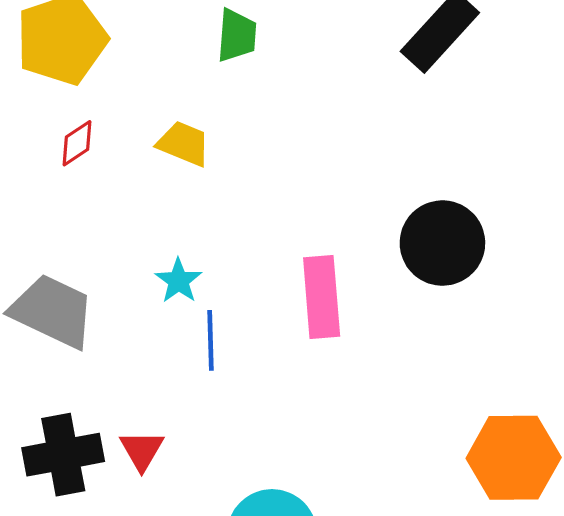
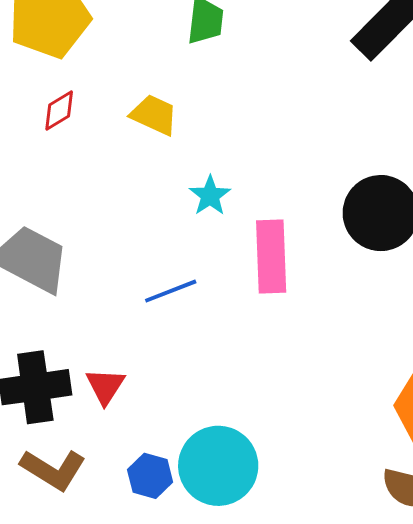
cyan star: (179, 281) -> (210, 196), moved
blue line: (210, 340) -> (171, 291), turned 68

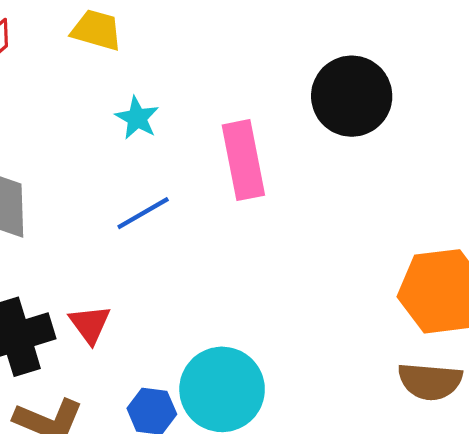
cyan star: (210, 196) -> (137, 118), moved

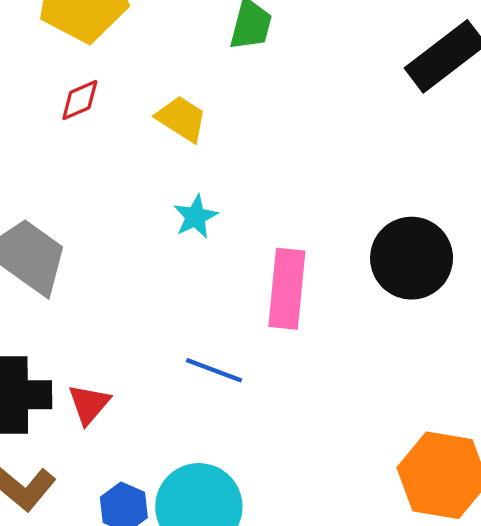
blue line: (143, 213) -> (214, 370), moved, turned 34

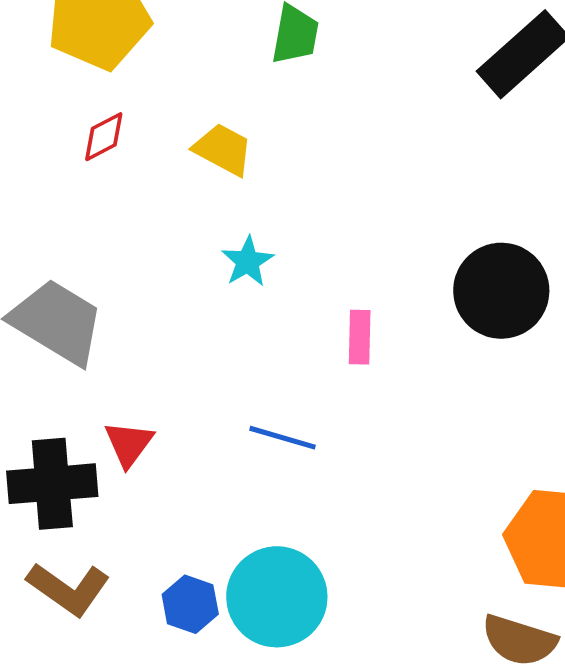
pink rectangle: (287, 289) -> (360, 337), size x0.6
red triangle: (89, 404) -> (129, 444), moved

